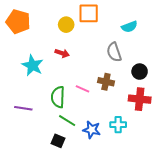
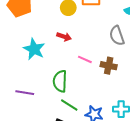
pink line: (82, 89) -> (85, 59), moved

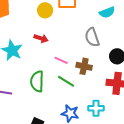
green line: (69, 105) -> (66, 81), moved

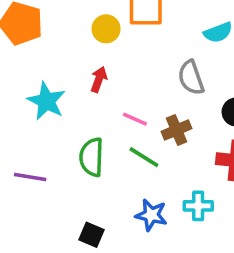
red arrow: (41, 38) -> (99, 79), turned -88
brown cross: (84, 66) -> (177, 130), turned -35

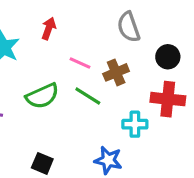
green semicircle: (92, 157) -> (42, 96), turned -116
cyan cross: (198, 206) -> (135, 124), moved
blue star: (151, 215) -> (108, 160), moved

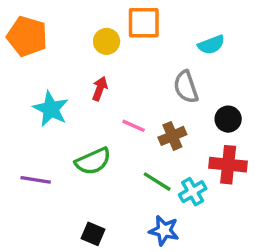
green line: (88, 96) -> (157, 182), moved
cyan cross: (135, 124) -> (193, 192), turned -30

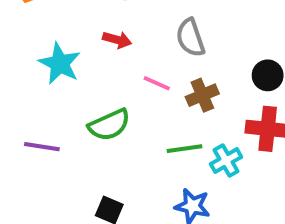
gray semicircle: (186, 87) -> (190, 38), moved
red arrow: (100, 89) -> (117, 40), turned 85
green line: (157, 182) -> (184, 149), turned -40

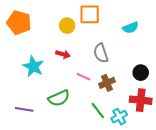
green line: (184, 149) -> (98, 110), turned 60

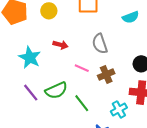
yellow circle: (67, 26) -> (49, 11), moved
purple line: (24, 109) -> (31, 93), moved, turned 42
green line: (98, 110) -> (82, 103), moved

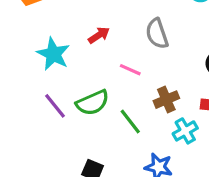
red arrow: (61, 45) -> (99, 35), turned -48
brown cross: (106, 74) -> (166, 100), moved

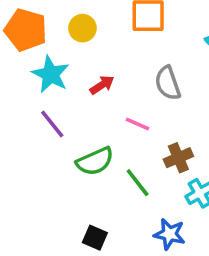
cyan star: (53, 54) -> (51, 74), moved
purple line: (55, 106) -> (52, 124), moved

